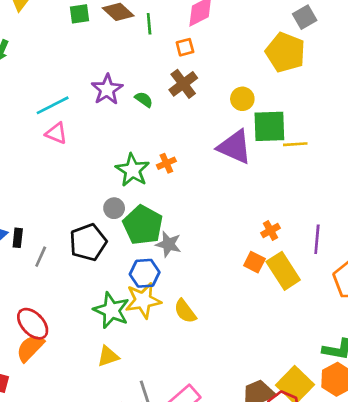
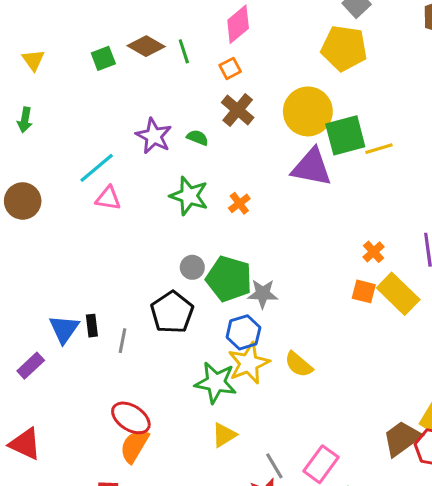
yellow circle: (242, 99) -> (308, 111), size x1.8
green star: (132, 170) -> (189, 196), moved

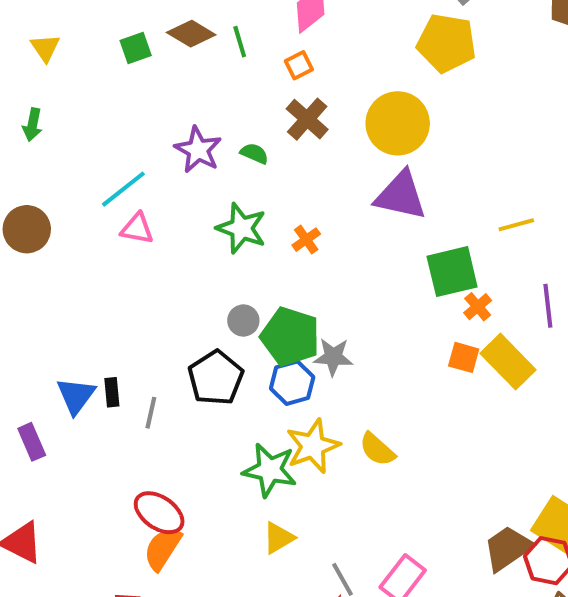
green square: (345, 135) -> (452, 272), moved
yellow line: (379, 149) -> (516, 225), moved
blue hexagon: (243, 332) -> (292, 383), moved
purple rectangle: (31, 366) -> (32, 442), turned -72

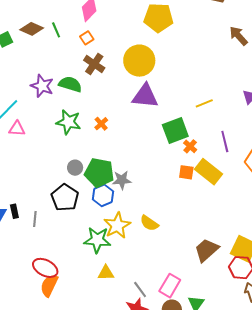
green semicircle: (254, 153) -> (70, 84), size x1.6
yellow triangle: (279, 538) -> (106, 273), turned 36
brown trapezoid: (508, 548) -> (206, 250), moved

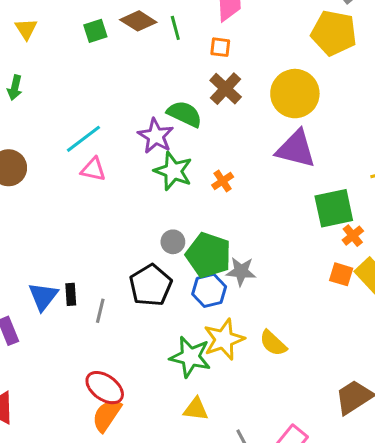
orange square: (87, 38) -> (220, 47), turned 32
purple star: (42, 86) -> (156, 136), moved

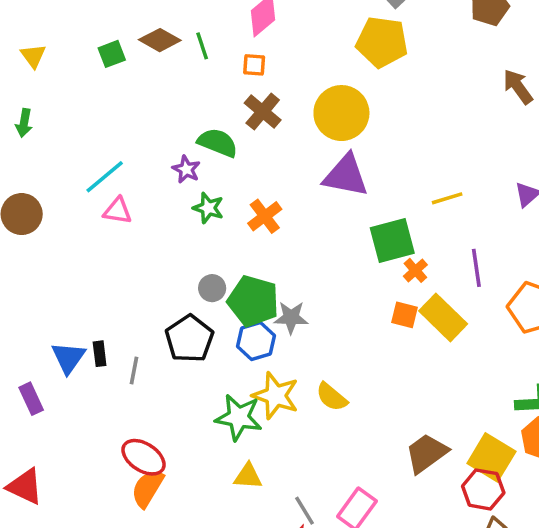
purple star: (156, 136) -> (186, 169), size x0.7
green star: (173, 171) -> (208, 208), size x0.7
orange cross: (223, 181) -> (265, 216), size x1.4
yellow star: (224, 339) -> (276, 396), turned -30

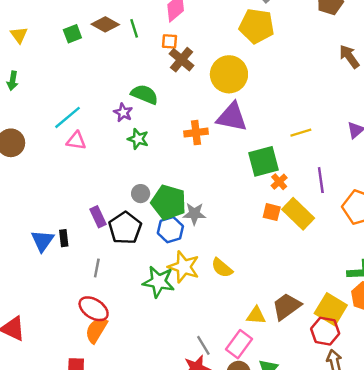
brown cross: (263, 112) -> (181, 60), moved
orange cross: (265, 216) -> (196, 133), moved, turned 30
gray line: (134, 370) -> (97, 268), moved
purple rectangle: (31, 399) -> (98, 217), moved
yellow triangle: (248, 476) -> (256, 316), moved

